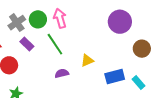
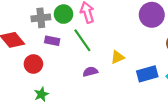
gray cross: (17, 23) -> (41, 18), turned 30
purple rectangle: (27, 44) -> (52, 41), turned -32

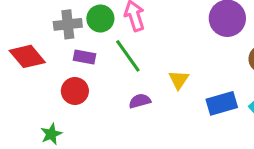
yellow triangle: (117, 57) -> (179, 80), turned -32
red circle: (33, 64) -> (75, 91), moved
green star: (41, 94) -> (51, 134), moved

